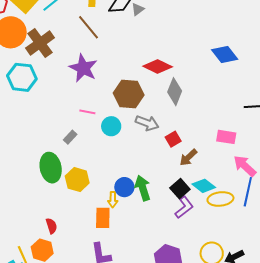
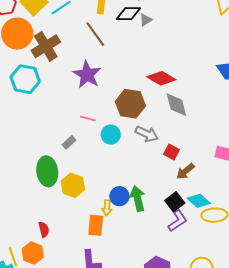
gray diamond: (175, 92) -> (176, 105), turned -40
red square: (173, 139) -> (172, 152), turned -35

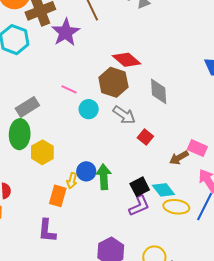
purple star: (87, 75) -> (66, 32), moved
red diamond: (161, 78) -> (127, 60), moved
gray rectangle: (69, 142) -> (27, 107), moved, size x1.6
brown arrow: (185, 171) -> (179, 158), moved

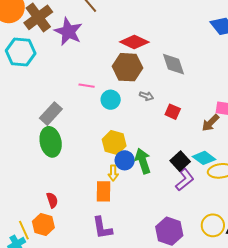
gray arrow: (124, 115) -> (146, 96), size x0.6
yellow hexagon: (42, 152) -> (114, 143), moved

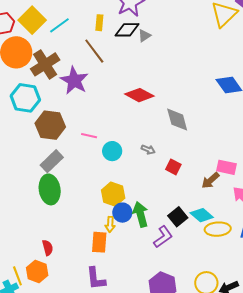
brown hexagon: (127, 67) -> (50, 125), moved
purple L-shape: (185, 180) -> (163, 237), moved

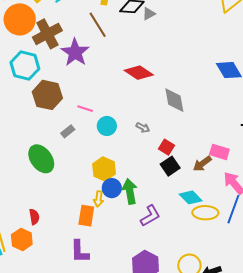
gray rectangle: (52, 161) -> (68, 131), moved, size x0.6
green ellipse: (50, 189) -> (41, 159), turned -32
black square: (178, 217) -> (170, 166), moved

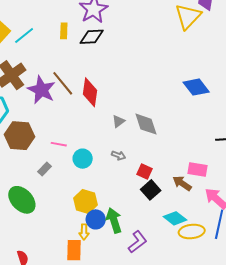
gray triangle: (149, 14) -> (119, 121), moved
brown line: (98, 25) -> (63, 83), moved
red diamond: (139, 73) -> (90, 92), moved, turned 72
brown arrow: (202, 164) -> (182, 183), turned 78

